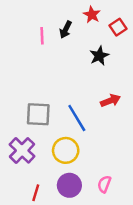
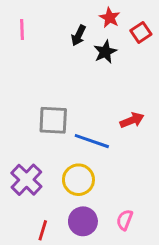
pink line: (42, 36) -> (22, 30), moved
black star: (99, 56) -> (105, 52), moved
gray square: (38, 114) -> (53, 120), moved
blue line: (77, 118) -> (92, 141), turned -40

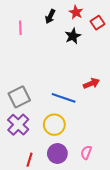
pink line: (22, 30) -> (20, 28), moved
black arrow: (78, 35) -> (50, 16), moved
gray square: (53, 120) -> (19, 97), moved, turned -30

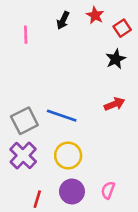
black star: (73, 36) -> (116, 59), moved
blue line: (64, 98) -> (62, 116), moved

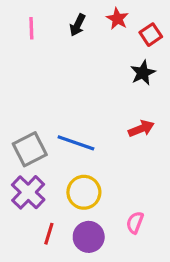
pink line: (26, 35) -> (31, 28), moved
pink semicircle: (108, 190) -> (135, 223), moved
red line: (37, 199) -> (49, 234), moved

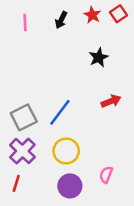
red square: (151, 35) -> (119, 14), moved
black star: (143, 73) -> (99, 57), moved
blue line: (76, 143) -> (60, 112), turned -72
red line: (49, 234) -> (16, 183), moved

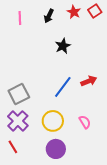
black star: (99, 57) -> (63, 46), moved
blue line: (60, 112) -> (63, 87), moved
pink semicircle: (106, 175) -> (85, 122), moved, turned 128
red line: (16, 183) -> (13, 147), turned -48

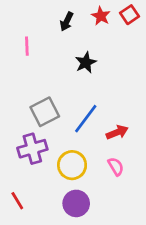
pink line: (20, 18) -> (27, 46), moved
red arrow: (89, 81) -> (117, 132), moved
gray square: (19, 94) -> (45, 112), moved
purple cross: (18, 121) -> (32, 149), moved, turned 30

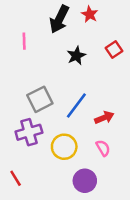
red square: (130, 15) -> (114, 50), moved
black arrow: (67, 21) -> (59, 19), size x1.6
purple circle: (76, 203) -> (85, 181), moved

